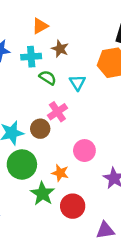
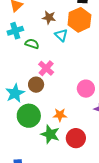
brown star: (60, 49) -> (49, 18), moved
cyan triangle: (77, 83) -> (61, 35), moved
pink circle: (84, 151) -> (86, 89), moved

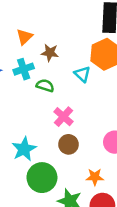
brown star: (49, 18) -> (50, 53), moved
brown circle: (36, 85) -> (68, 144), moved
orange star: (60, 115) -> (95, 177), moved

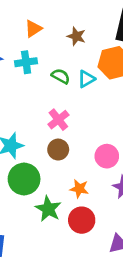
brown star: (50, 53) -> (76, 36), moved
cyan triangle: (82, 74) -> (86, 79), turned 36
green semicircle: (45, 86) -> (61, 76), moved

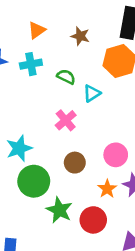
cyan triangle: (86, 79) -> (92, 93), moved
brown circle: (58, 150) -> (75, 163), moved
orange star: (79, 189) -> (107, 189), moved, turned 30

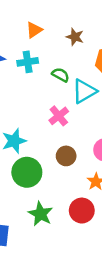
cyan triangle: (92, 93) -> (84, 91), size x1.5
green star: (59, 210) -> (41, 214), moved

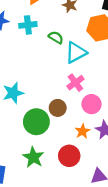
pink cross: (59, 116) -> (75, 83), moved
green circle: (27, 172) -> (36, 122), moved

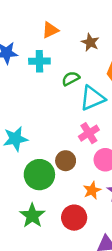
green semicircle: (56, 37) -> (71, 79), turned -64

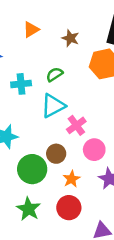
cyan cross: (39, 61) -> (21, 84), moved
cyan triangle: (92, 98) -> (53, 106), moved
orange star: (92, 190) -> (71, 179), moved

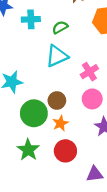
cyan cross: (21, 84) -> (31, 19), moved
pink cross: (76, 125) -> (89, 72), moved
orange star: (71, 179) -> (60, 123), moved

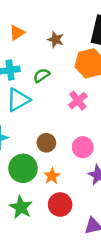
cyan triangle: (57, 56) -> (18, 100), moved
pink cross: (89, 72) -> (78, 101), moved
brown circle: (57, 100) -> (46, 143), moved

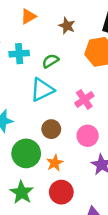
cyan triangle: (18, 100) -> (42, 90), moved
pink cross: (78, 101) -> (84, 100), moved

